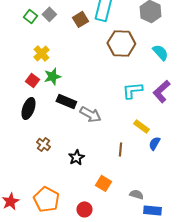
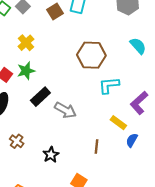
brown hexagon: (121, 43) -> (91, 55), moved
yellow cross: (41, 53) -> (26, 43), moved
purple L-shape: (161, 91) -> (139, 103), moved
black rectangle: (66, 101) -> (40, 97), turned -66

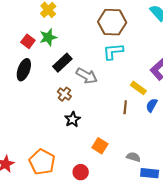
cyan L-shape: (109, 85) -> (113, 51), moved
brown cross: (17, 141) -> (64, 94), moved
brown line: (97, 146) -> (125, 107), moved

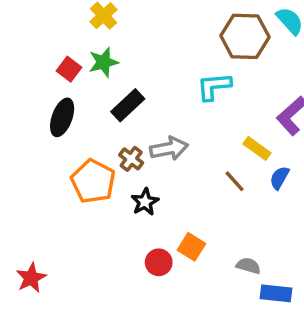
brown hexagon: (112, 22) -> (245, 36), moved
gray arrow: (87, 76) -> (169, 148), moved, turned -40
brown line: (125, 107) -> (235, 181), turned -48
orange pentagon: (42, 162) -> (93, 181), moved
red circle: (81, 172) -> (159, 262), moved

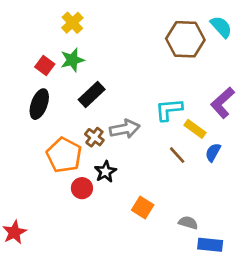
cyan L-shape: (214, 86) -> (169, 110), moved
red circle: (159, 262) -> (82, 188), moved

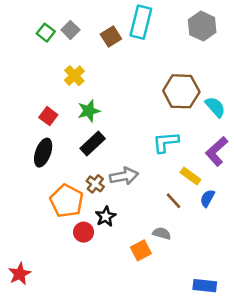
cyan semicircle: (221, 27) -> (215, 107), moved
green star: (72, 60) -> (89, 111), moved
cyan L-shape: (169, 110) -> (166, 142), moved
orange square: (143, 207) -> (141, 250), turned 30
gray semicircle: (188, 223) -> (162, 233), moved

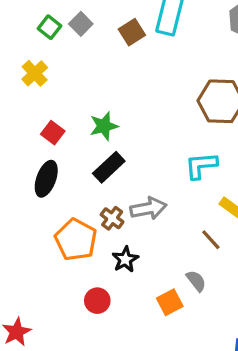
yellow cross: (74, 76) -> (35, 73), moved
red circle: (84, 232) -> (97, 301), moved
gray semicircle: (162, 233) -> (196, 281), turned 36

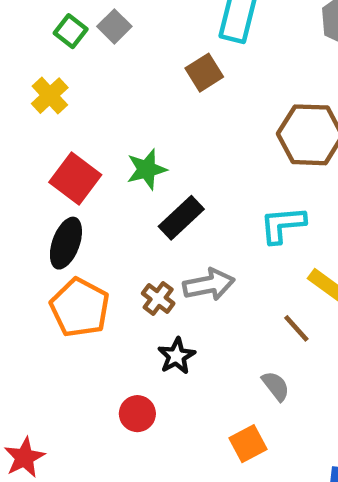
brown square: (132, 32) -> (204, 73), moved
red square: (53, 133) -> (75, 179), size x1.5
black rectangle: (109, 167) -> (181, 218), moved
orange pentagon: (76, 240) -> (80, 308), moved
orange square: (170, 302) -> (248, 444), moved

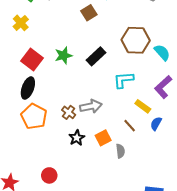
black rectangle: (181, 218) -> (96, 56), moved
gray semicircle: (276, 386) -> (120, 151), turned 32
red circle: (137, 414) -> (49, 175), moved
orange square: (248, 444) -> (103, 138), moved

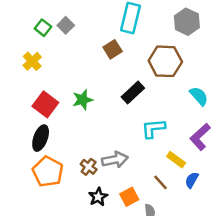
brown hexagon: (136, 40) -> (165, 61), moved
black rectangle: (96, 56) -> (133, 92), moved

